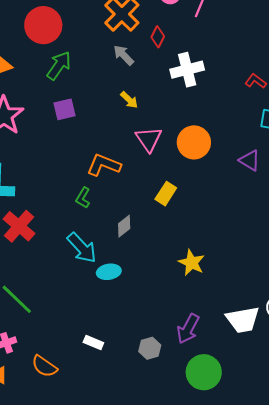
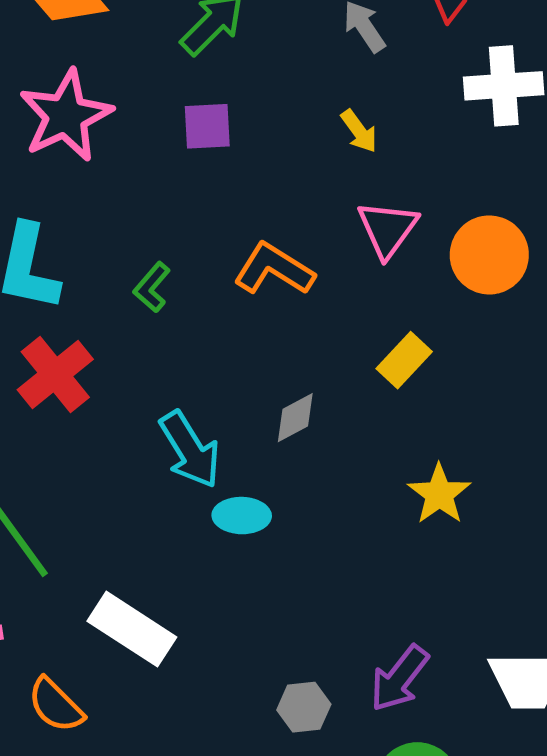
green L-shape: (83, 198) -> (152, 287), moved
yellow star: (191, 263) -> (439, 494), moved
white rectangle: (93, 342) -> (132, 629), moved, size x1.8

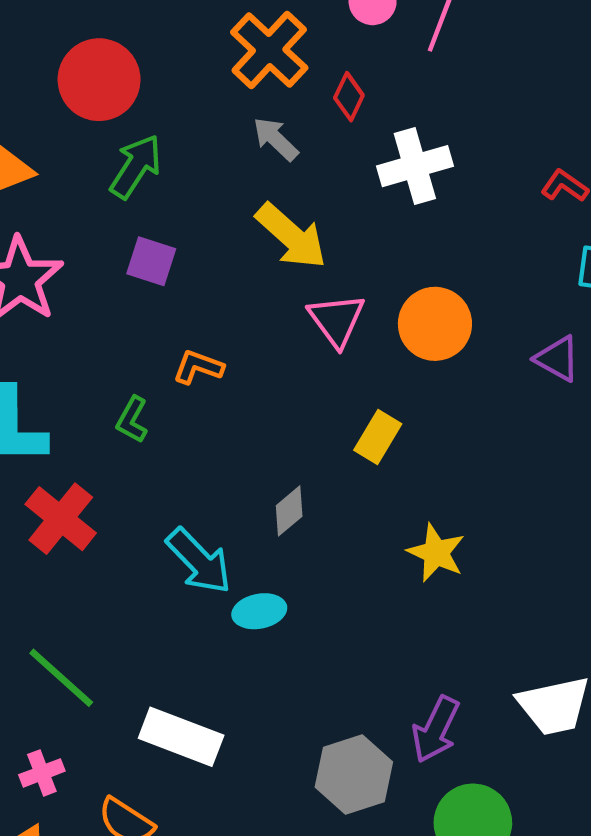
purple square: (207, 126) -> (151, 261), turned 33
yellow arrow: (359, 131) -> (291, 236), size x1.8
orange L-shape: (274, 269) -> (198, 367), moved, size x0.7
gray hexagon: (304, 707) -> (354, 775), size x1.6

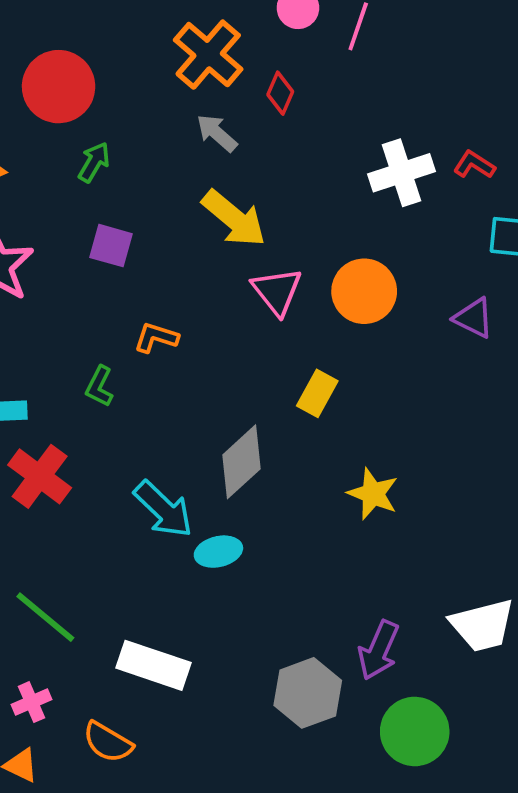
green arrow: (136, 166) -> (94, 162), size x0.7
white cross: (415, 166) -> (401, 173), moved
gray diamond: (289, 511) -> (241, 462), size x1.6

